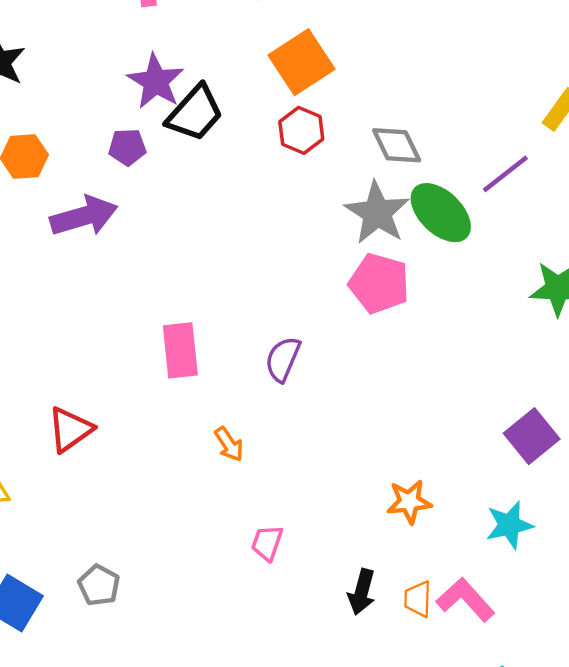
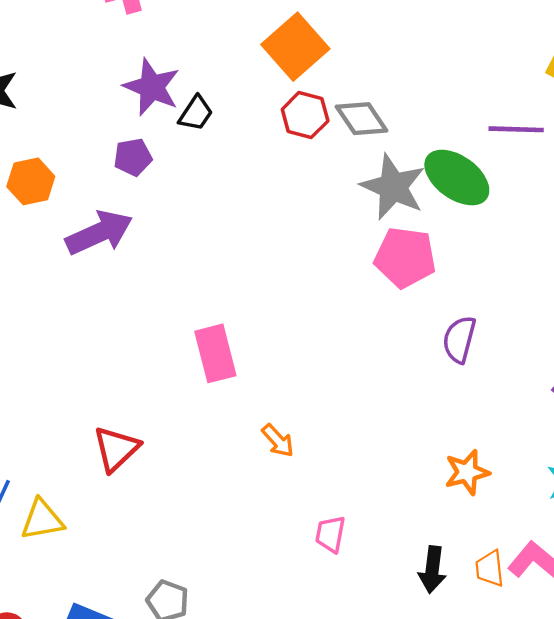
black trapezoid: (195, 113) -> (196, 113), size x0.6
gray diamond: (397, 145) -> (362, 119), moved
purple line: (505, 174) -> (516, 129), turned 48
purple semicircle: (283, 359) -> (459, 339), moved

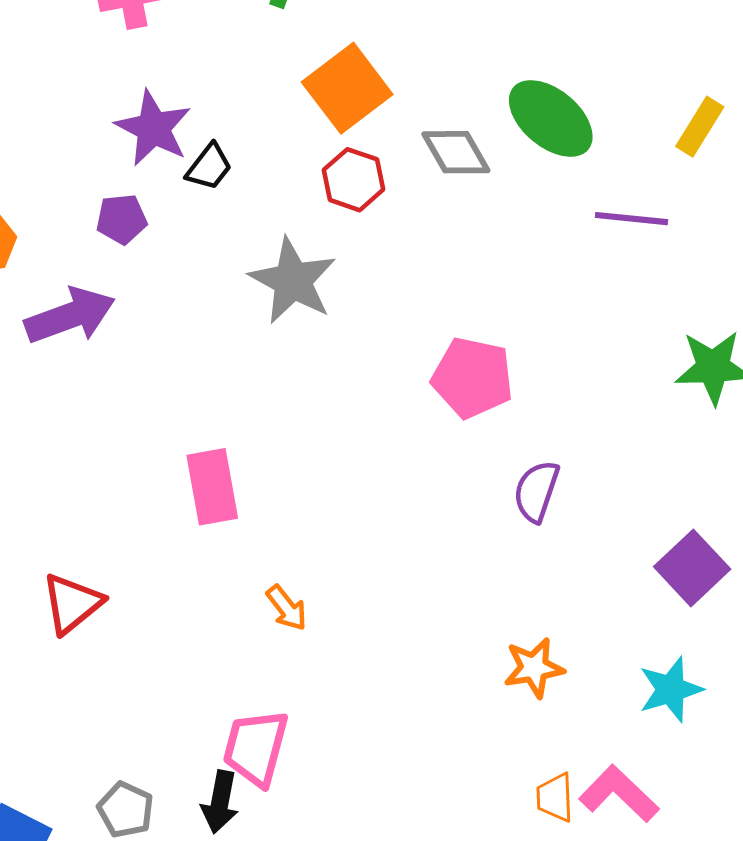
gray diamond: (362, 119) -> (456, 152), moved
green ellipse: (457, 178) -> (551, 118), moved
gray star: (393, 187) -> (293, 281), moved
pink trapezoid: (330, 534) -> (256, 748), moved, size x1.6
black arrow: (432, 570) -> (220, 802), moved

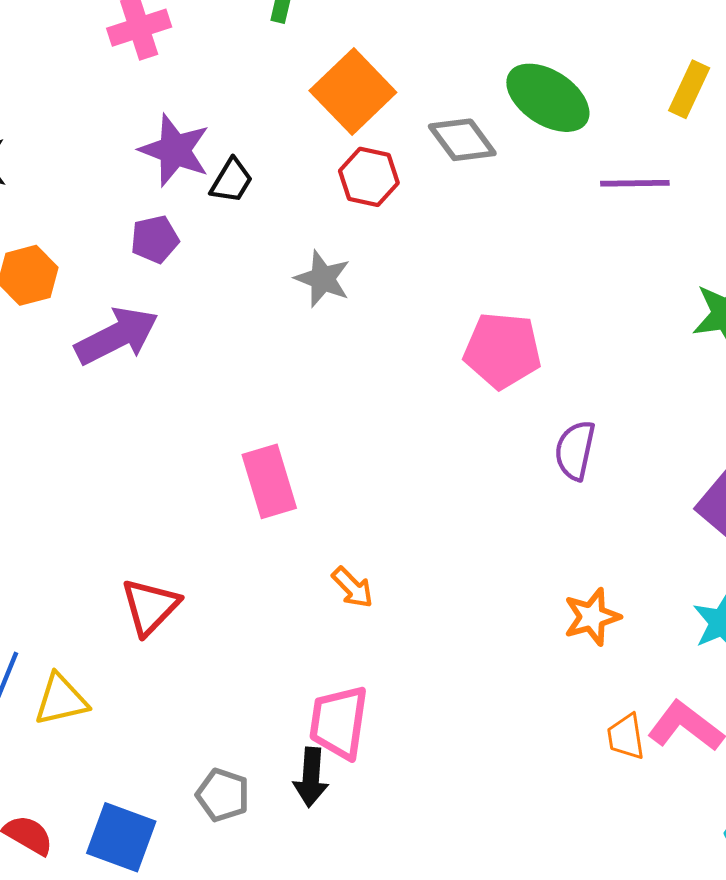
gray star: (293, 281) -> (323, 279), size x0.7

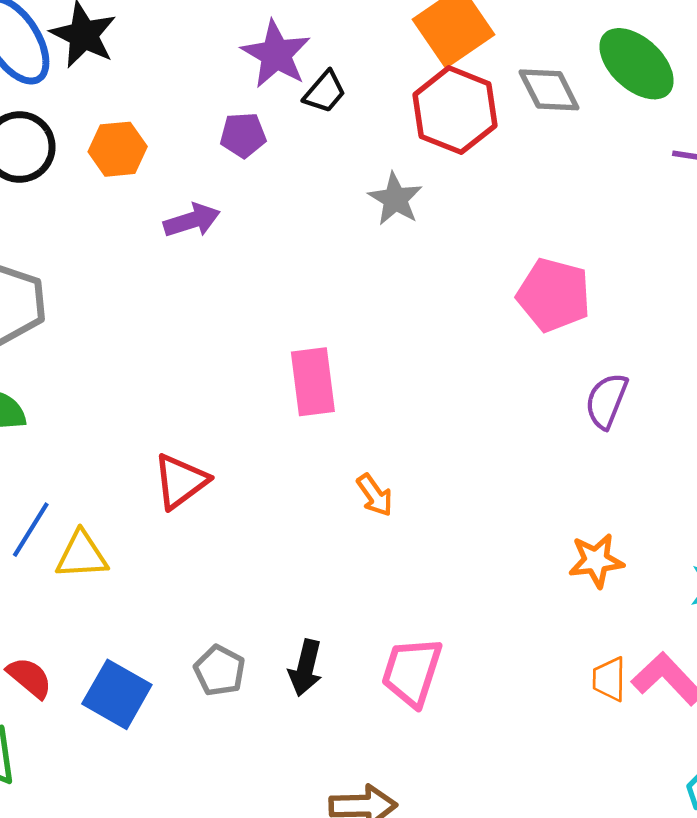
red hexagon: (369, 177) -> (455, 110), size x1.5
purple arrow: (117, 336) -> (192, 220), size x0.7
pink trapezoid: (339, 722) -> (412, 672), moved

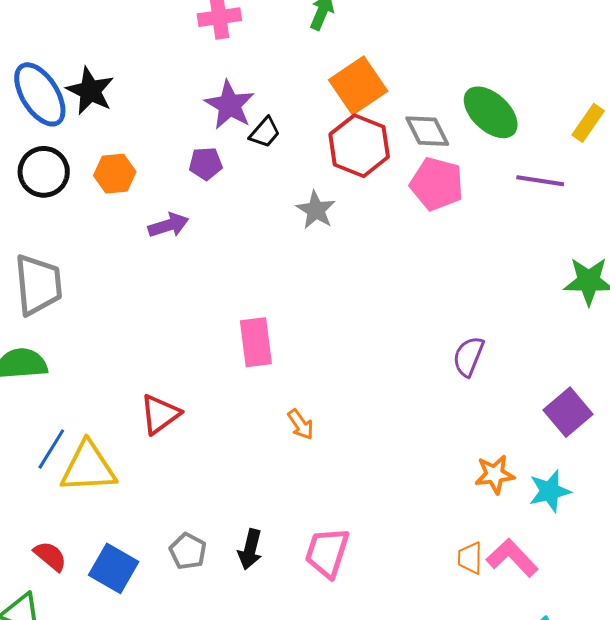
pink pentagon: (554, 295) -> (437, 184), moved
yellow triangle: (82, 555) -> (88, 467), size x1.5
orange star: (596, 561) -> (495, 474), moved

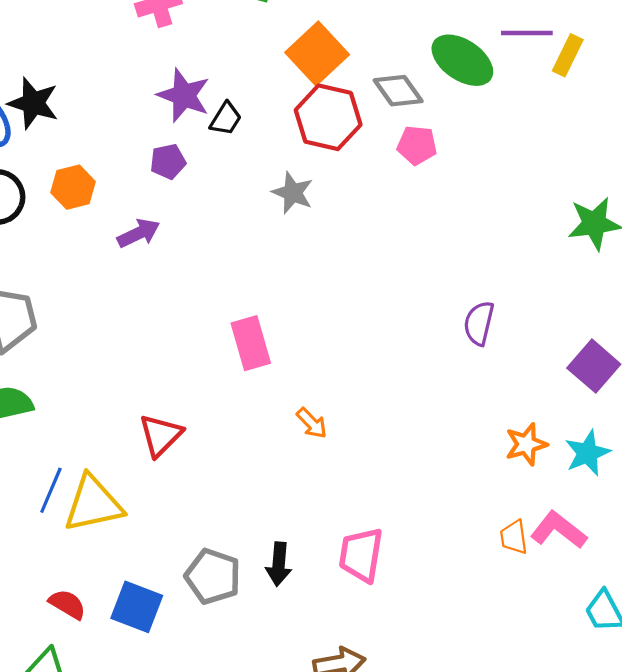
purple line: (540, 181) -> (527, 33), moved
pink pentagon: (437, 184) -> (417, 145), size x0.7
gray pentagon: (188, 551) -> (213, 576), size x1.4

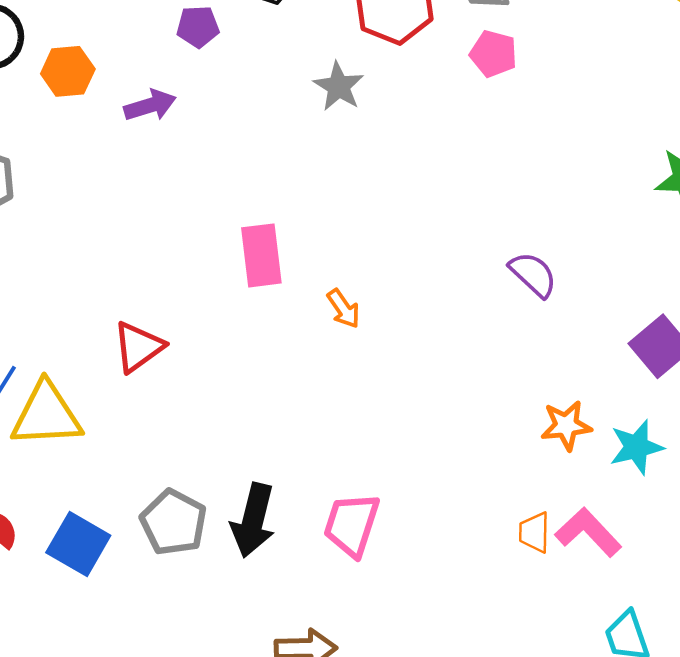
orange hexagon: (73, 187) -> (68, 71), moved
purple semicircle: (479, 323) -> (533, 274), turned 111
orange arrow: (312, 423) -> (344, 309), moved
black arrow: (279, 564) -> (253, 520), size x1.4

